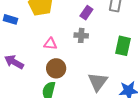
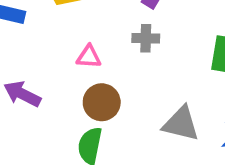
gray triangle: (98, 82) -> (181, 124), turned -50

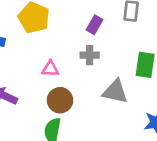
gray triangle: (181, 124) -> (115, 92), moved

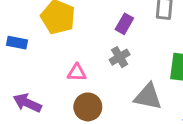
gray cross: (90, 55) -> (120, 57), turned -30

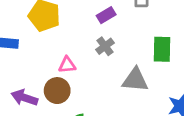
purple rectangle: (124, 24) -> (106, 15), turned 36
brown circle: (88, 107) -> (57, 91), moved

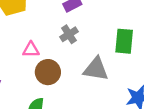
brown circle: (57, 91) -> (48, 72), moved

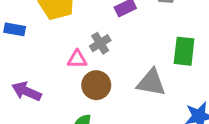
gray cross: (69, 34) -> (100, 43), moved

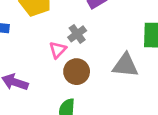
pink triangle: (77, 59) -> (58, 50), turned -42

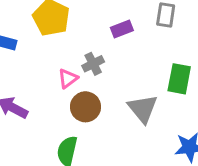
gray triangle: (125, 65) -> (143, 109), turned 36

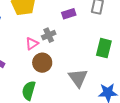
gray triangle: (143, 109) -> (78, 78), moved

